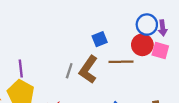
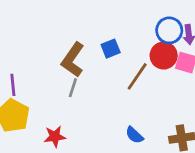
brown line: (121, 62) -> (137, 76), turned -55
brown L-shape: (88, 70) -> (73, 60), moved

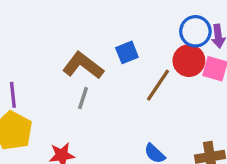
brown L-shape: (73, 60) -> (83, 66), turned 92

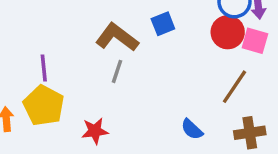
brown line: (158, 85) -> (234, 87), moved

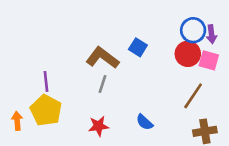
blue square: (163, 24) -> (138, 47), turned -36
blue semicircle: (192, 129) -> (144, 122), moved
red star: (95, 131) -> (99, 126), moved

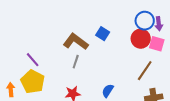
purple line: (46, 81) -> (33, 60), turned -35
blue semicircle: (144, 122) -> (108, 91), turned 80

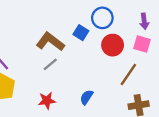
blue circle: (145, 21) -> (102, 18), moved
red circle: (141, 39) -> (113, 45), moved
gray line: (76, 62) -> (50, 64), turned 32

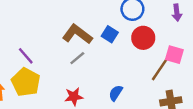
blue square: (81, 33) -> (110, 34), moved
pink square: (142, 44) -> (174, 55), moved

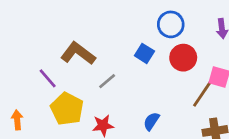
brown L-shape: (77, 34) -> (78, 53), moved
yellow pentagon: (26, 82) -> (67, 109), moved

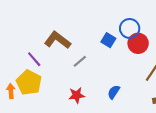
blue circle: (171, 24) -> (130, 28), moved
yellow pentagon: (67, 109) -> (29, 83), moved

